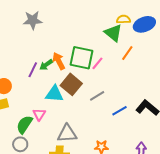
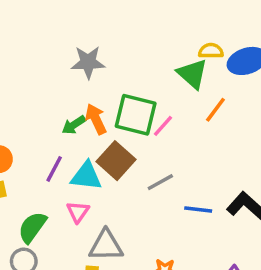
gray star: (33, 20) -> (88, 62), moved
purple line: (33, 70) -> (54, 169), moved
blue line: (119, 111) -> (198, 209), turned 35
pink triangle: (39, 114) -> (78, 212), moved

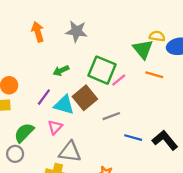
orange line: (215, 110) -> (154, 75), turned 60
orange arrow: (96, 119) -> (38, 32), moved

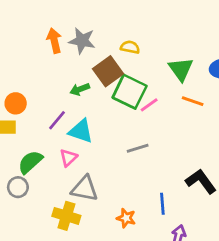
gray star: (76, 31) -> (82, 41), moved
yellow semicircle: (157, 36) -> (130, 47), moved
brown square: (85, 98) -> (108, 71), moved
blue line: (133, 138) -> (162, 204), moved, turned 66

